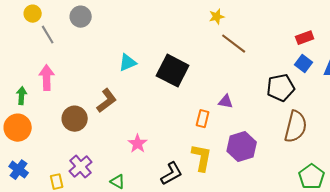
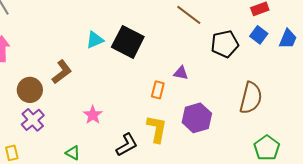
cyan triangle: (128, 63) -> (95, 40), moved
black pentagon: (281, 88) -> (225, 44), moved
purple cross: (81, 167) -> (33, 120), moved

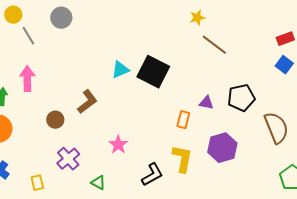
black pentagon: (225, 44) -> (241, 98), moved
brown circle: (30, 90) -> (55, 120), size x0.7
brown semicircle: (251, 98) -> (276, 128), turned -36
purple cross: (33, 120) -> (68, 159), moved

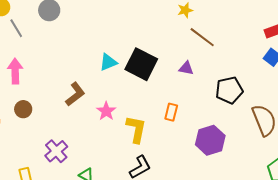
purple triangle: (206, 103) -> (186, 68), moved
brown circle: (55, 120) -> (23, 109), moved
pink star: (118, 145) -> (106, 111), moved
yellow L-shape: (182, 159) -> (136, 129), moved

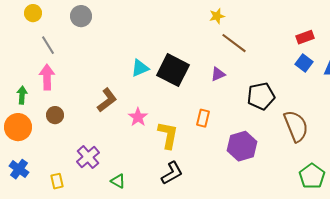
gray line: (16, 28) -> (48, 45), moved
purple triangle: (186, 68) -> (218, 74), turned -35

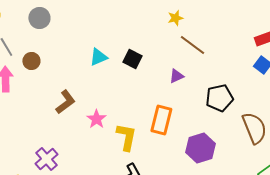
cyan triangle: (140, 68) -> (98, 57), moved
black square: (173, 70) -> (132, 59), moved, size x0.6
brown circle: (55, 115) -> (31, 61), moved
orange rectangle: (203, 118) -> (161, 120), size x1.6

